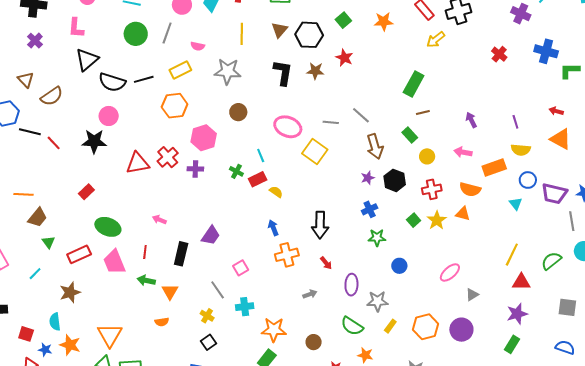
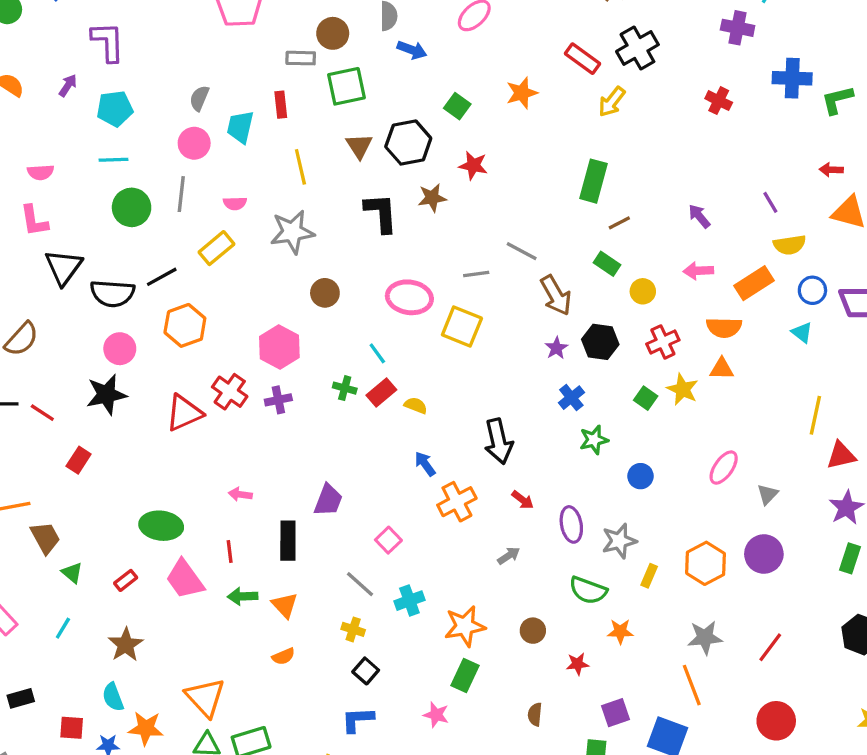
orange hexagon: (175, 106) -> (185, 325), moved
red rectangle: (86, 192) -> (79, 460), moved
brown trapezoid: (38, 217) -> (45, 538), turned -55
red rectangle: (79, 254) -> (126, 580), size x0.6

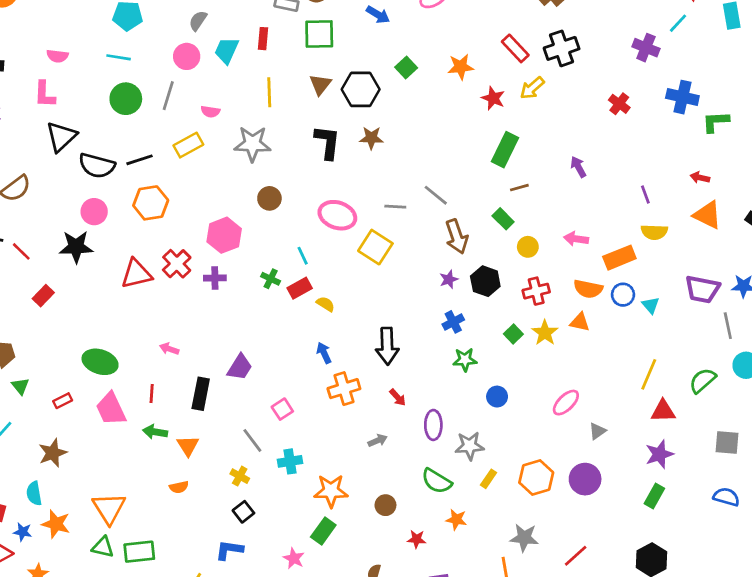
red star: (473, 165) -> (493, 98), moved
purple arrow: (699, 216) -> (578, 167), moved
blue circle: (812, 290) -> (623, 295), moved

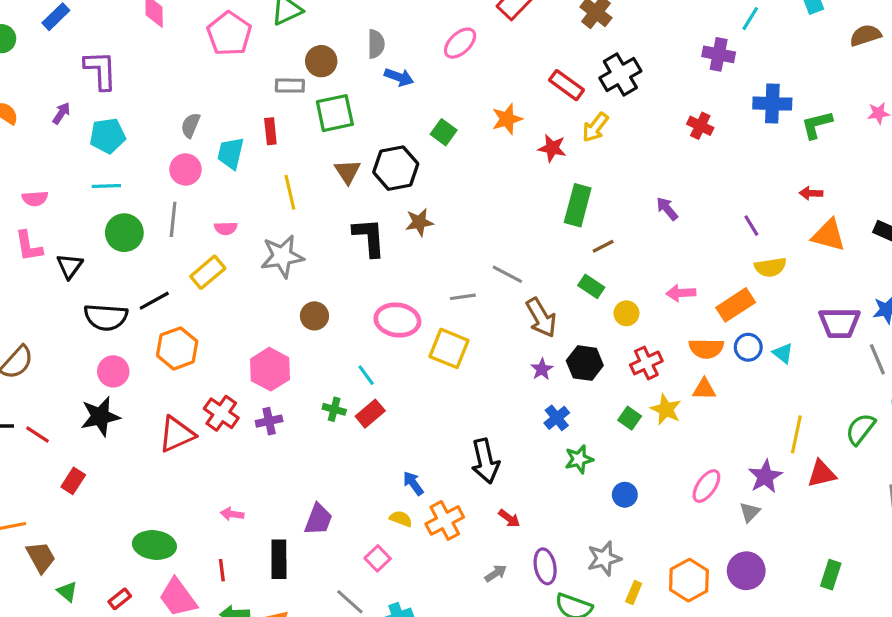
black triangle: (61, 137) -> (70, 266), moved, size x0.7
yellow semicircle: (326, 304) -> (401, 519), moved
purple ellipse: (433, 425) -> (545, 566), moved
purple star: (659, 454) -> (765, 476), moved

